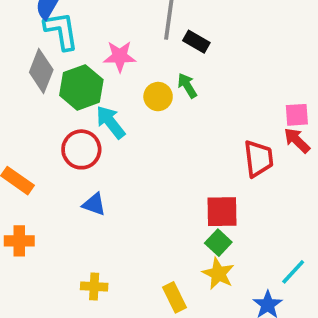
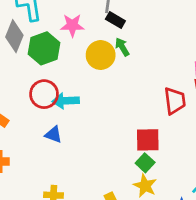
black rectangle: (196, 42) -> (115, 20), moved
yellow circle: (158, 97) -> (101, 55), size x1.4
cyan arrow: (111, 122) -> (66, 101), moved, turned -55

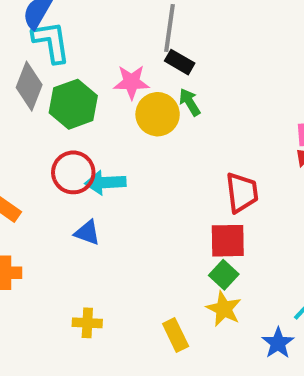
pink star: (72, 25) -> (131, 82), moved
red trapezoid: (175, 101) -> (242, 192), moved

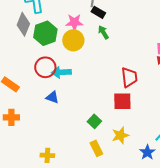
yellow circle: (158, 114) -> (73, 40), moved
green square: (224, 275) -> (94, 121), moved
yellow star: (224, 309) -> (120, 135), turned 30
yellow cross: (87, 323) -> (47, 155), moved

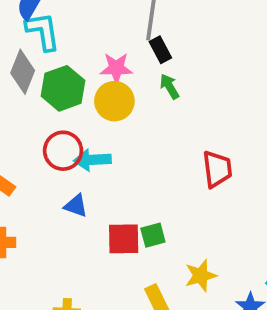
black rectangle: (98, 12) -> (160, 50), turned 32
red square: (122, 101) -> (124, 239), moved
green square: (94, 121) -> (153, 235), moved, turned 32

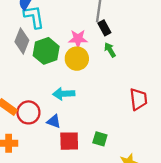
red circle: (63, 151) -> (28, 112), moved
green square: (153, 235) -> (100, 139), turned 32
red square: (124, 239) -> (69, 141), moved

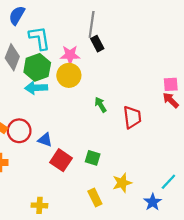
cyan L-shape: (34, 17) -> (39, 38), moved
green arrow: (110, 50) -> (101, 105), moved
cyan arrow: (64, 94) -> (36, 88), moved
red square: (69, 141) -> (61, 160), turned 35

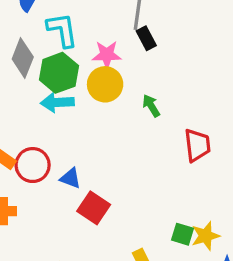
green arrow: (101, 105) -> (151, 106), moved
green square: (93, 158) -> (182, 234), moved
yellow star: (122, 183) -> (206, 236), moved

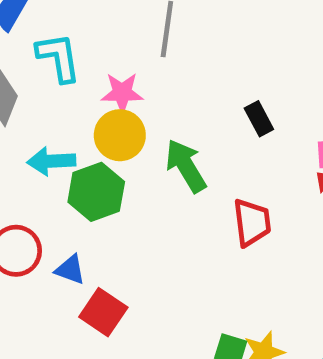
black rectangle: (146, 38) -> (259, 119), moved
green hexagon: (59, 73) -> (96, 192), moved
green arrow: (151, 106) -> (186, 166), size x1.6

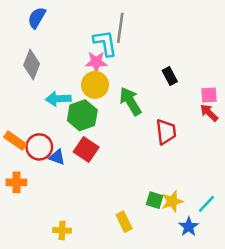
cyan L-shape: (58, 57) -> (105, 43), moved
blue triangle: (70, 270) -> (57, 157), moved
red square: (103, 312) -> (86, 149), moved

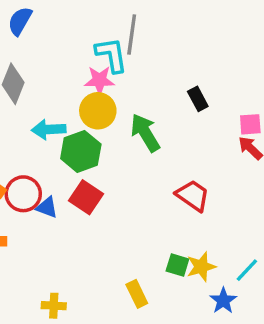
red trapezoid: (166, 132) -> (193, 196), moved, turned -48

